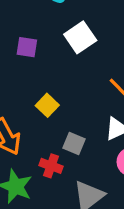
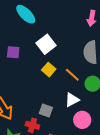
yellow square: (47, 105) -> (49, 70), moved

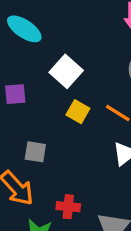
gray square: (46, 110) -> (35, 152), moved

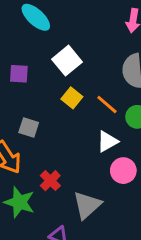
red cross: (68, 207) -> (50, 181), turned 30

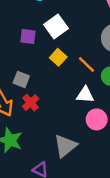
purple square: (19, 74) -> (28, 36), moved
white triangle: (107, 141) -> (85, 95), turned 30
red cross: (50, 181) -> (31, 103), moved

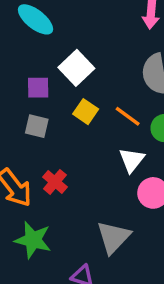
gray square: (21, 79) -> (37, 126), moved
white triangle: (85, 95) -> (132, 160), turned -48

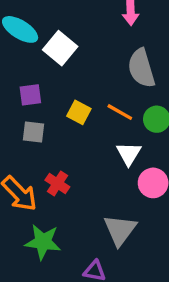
white square: (76, 68) -> (60, 48), moved

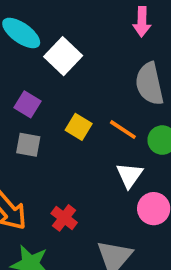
purple square: (30, 95) -> (28, 104), turned 35
red cross: (57, 184) -> (64, 218), moved

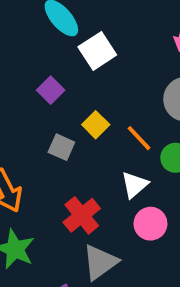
gray square: (28, 145) -> (61, 147), moved
red cross: (64, 218) -> (82, 215), moved, size x1.4

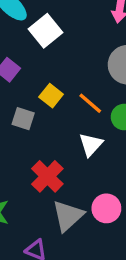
pink circle: (150, 224) -> (106, 208), moved

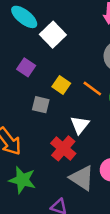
white triangle: (91, 145) -> (80, 125), moved
gray triangle: (68, 216) -> (82, 178), turned -40

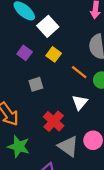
yellow square: (61, 85) -> (54, 54), moved
gray square: (41, 105) -> (36, 84), turned -32
white triangle: (80, 125) -> (80, 102), moved

